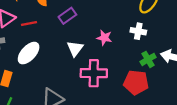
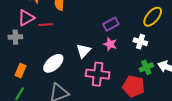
purple rectangle: (67, 16) -> (111, 24), moved
white ellipse: (29, 53) -> (53, 63), moved

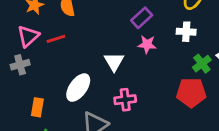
pink cross: (98, 74) -> (125, 100), moved, size x0.7

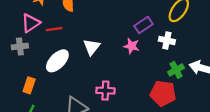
purple rectangle: (142, 18) -> (143, 25), moved
white triangle: (114, 62) -> (92, 47), moved
white ellipse: (78, 88) -> (57, 61), moved

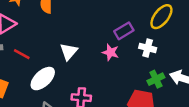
red line: (54, 29) -> (22, 54), moved, turned 35
white ellipse: (57, 61) -> (43, 79), moved

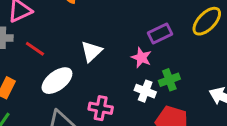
white cross: (148, 48) -> (145, 91), moved
green cross: (156, 79) -> (169, 80), moved

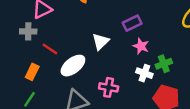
purple rectangle: (160, 33) -> (132, 23), moved
red line: (35, 49) -> (50, 49), moved

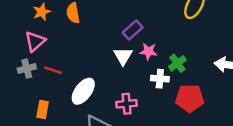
white triangle: (100, 42) -> (123, 56), moved
red line: (50, 49) -> (53, 70), moved

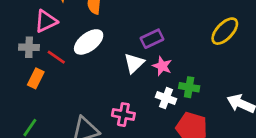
green cross: (177, 63) -> (189, 87), turned 30
white ellipse: (83, 91) -> (89, 42), moved
orange rectangle: (43, 110) -> (36, 78), moved

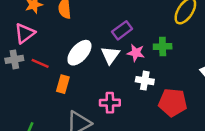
white ellipse: (89, 42) -> (79, 53), moved
orange rectangle: (36, 78) -> (63, 84), moved
green cross: (189, 87) -> (163, 47), moved

